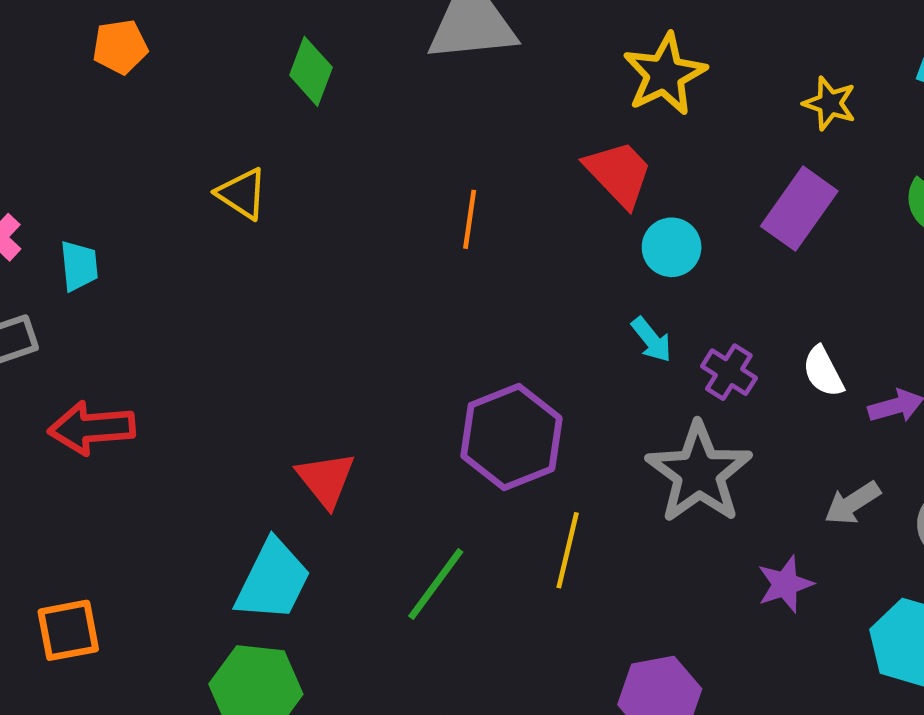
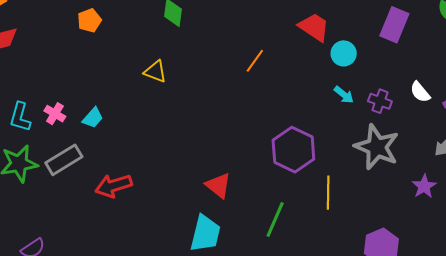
orange line: (470, 219) -> (255, 61), turned 40
cyan trapezoid: (79, 266) -> (93, 118), turned 60

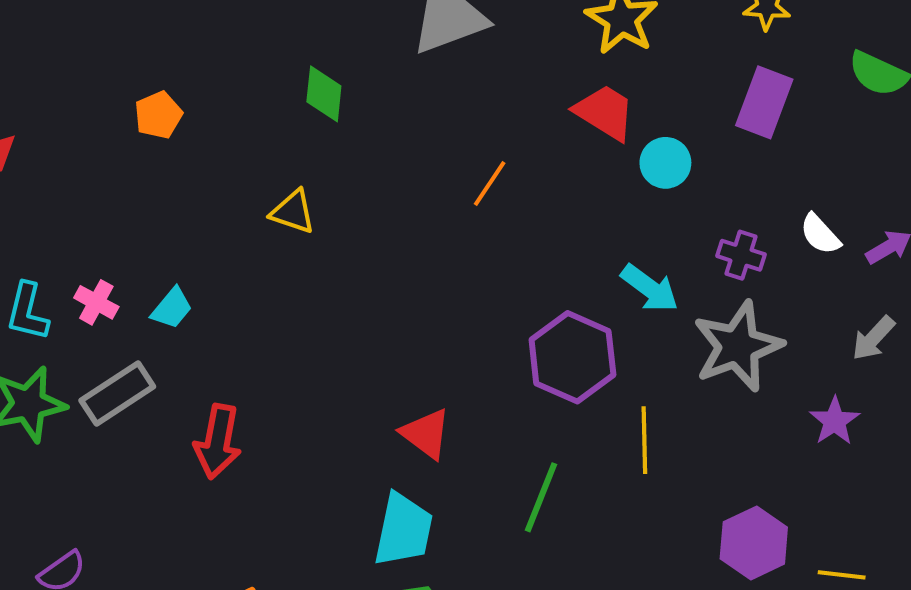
cyan arrow: (344, 95) -> (650, 288), moved, size x1.4
gray star: (377, 147) -> (738, 346), turned 30
red arrow: (114, 186) -> (218, 442), turned -60

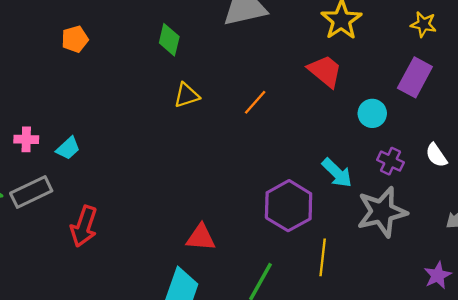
cyan circle: (665, 163) -> (372, 113), moved
yellow triangle: (293, 212) -> (187, 95), moved, turned -44
pink cross: (96, 302) -> (26, 139), turned -35
purple star: (835, 421) -> (438, 275), moved
red triangle: (426, 434) -> (201, 237), turned -40

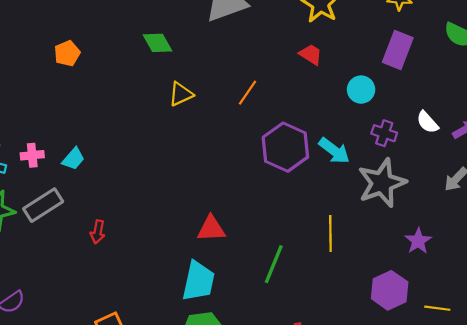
green diamond: (169, 40) -> (158, 43), turned -36
red trapezoid: (325, 71) -> (311, 54), size x0.7
purple hexagon: (289, 206) -> (285, 147), moved
red arrow: (84, 226) -> (98, 232), size x0.6
purple star: (438, 275) -> (418, 241), moved

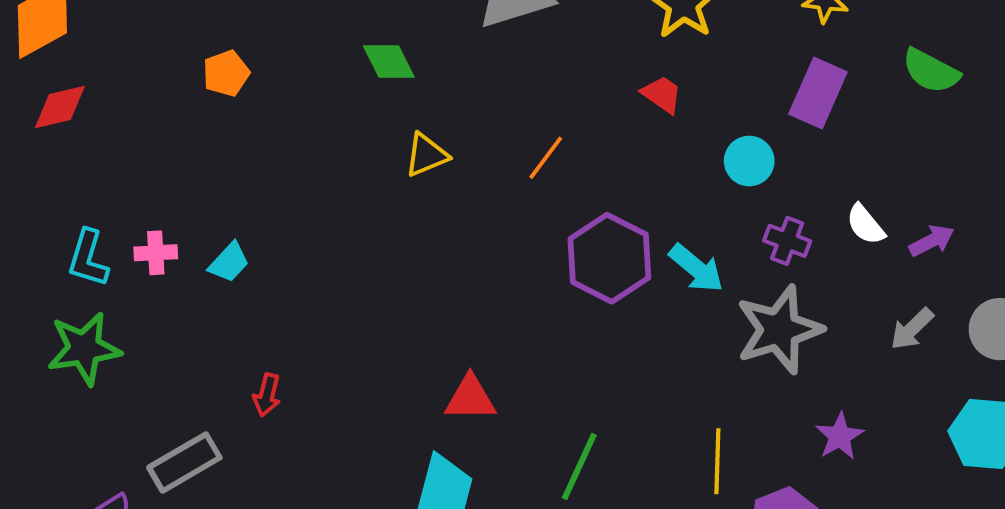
gray rectangle: (43, 205) -> (184, 463), moved
yellow line: (330, 234) -> (717, 461), moved

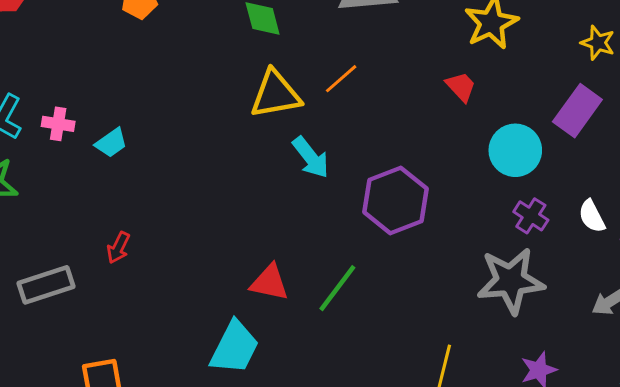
yellow triangle: (426, 155) -> (276, 94), size x1.5
orange line: (546, 158) -> (341, 79), moved
cyan circle: (749, 161) -> (515, 150), size x1.4
cyan arrow: (696, 268) -> (311, 157), moved
green line: (579, 467) -> (337, 288), moved

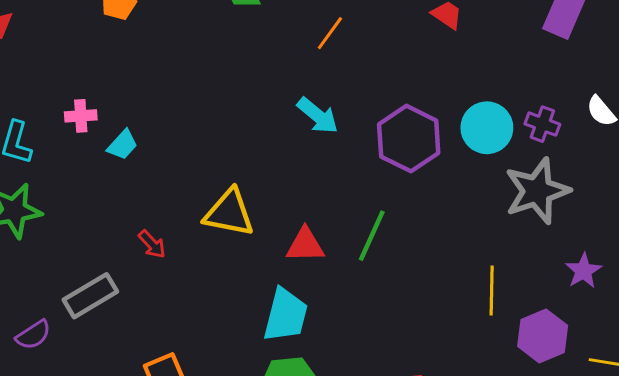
yellow triangle: (276, 94) -> (229, 213), moved, turned 34
pink cross: (58, 124) -> (81, 116), moved
cyan circle: (515, 150) -> (487, 128), moved
red arrow: (118, 248) -> (152, 244), turned -56

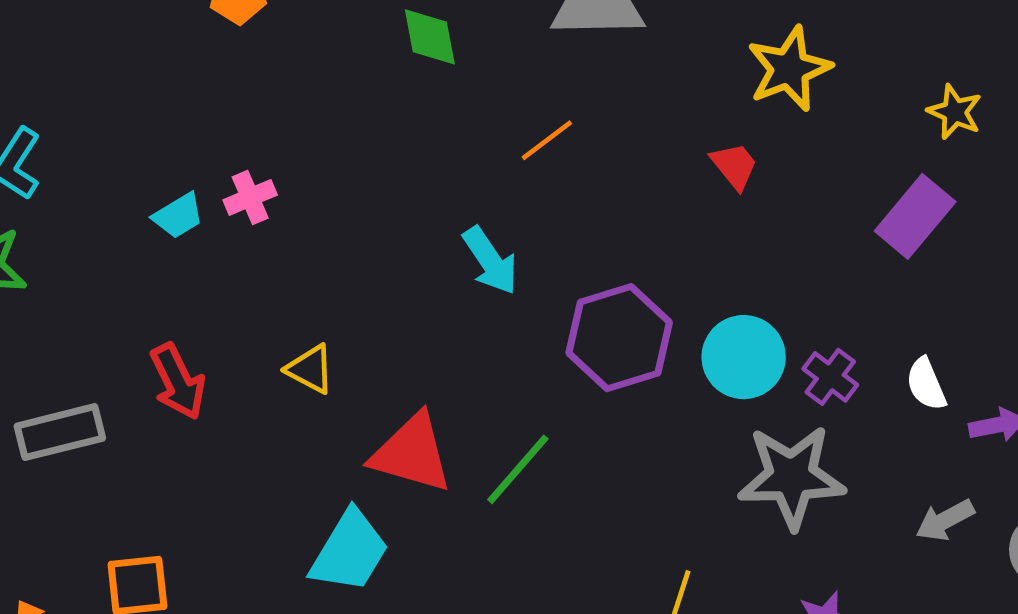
pink cross: (81, 116) -> (250, 197), moved, turned -36
yellow triangle: (229, 213) -> (310, 369), size x0.6
red arrow: (152, 244) -> (178, 382), size x1.5
red triangle: (305, 245) -> (412, 453), size x1.4

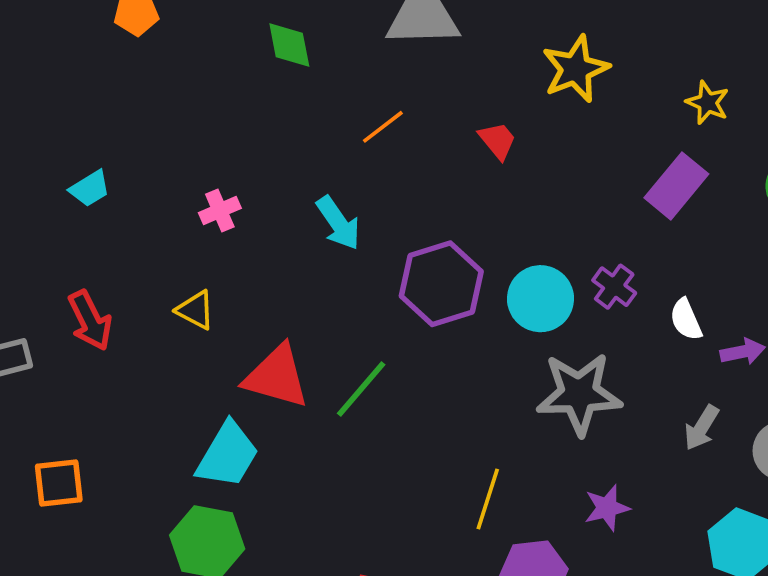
red trapezoid: (734, 166) -> (497, 141), moved
pink cross: (250, 197) -> (220, 210), moved
purple cross: (830, 377) -> (614, 287), moved
gray arrow: (945, 520) -> (702, 428), turned -30

